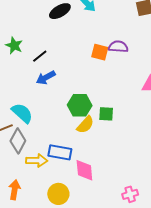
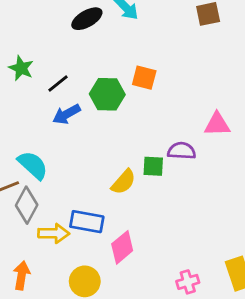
purple semicircle: (118, 47) -> (182, 151), moved
green hexagon: (80, 105) -> (107, 94), moved
pink diamond: (84, 170) -> (122, 247), turned 55

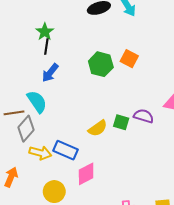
black line: (58, 83) -> (46, 46), moved, turned -56
blue arrow: (66, 114) -> (50, 73), moved, turned -36

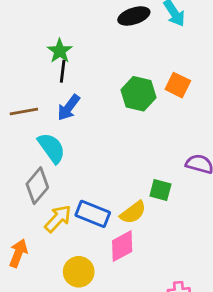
brown line: (14, 113) -> (24, 112), moved
green square: (121, 122) -> (160, 190), moved
yellow semicircle: (98, 128) -> (133, 212), moved
yellow arrow: (40, 153) -> (58, 219), turned -60

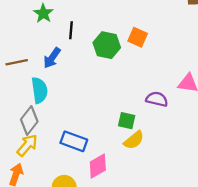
black line: (63, 71) -> (71, 30), moved
cyan semicircle: (51, 148) -> (39, 90), turned 30
yellow semicircle: (133, 212) -> (134, 140), moved
yellow arrow: (58, 219) -> (27, 145), moved

